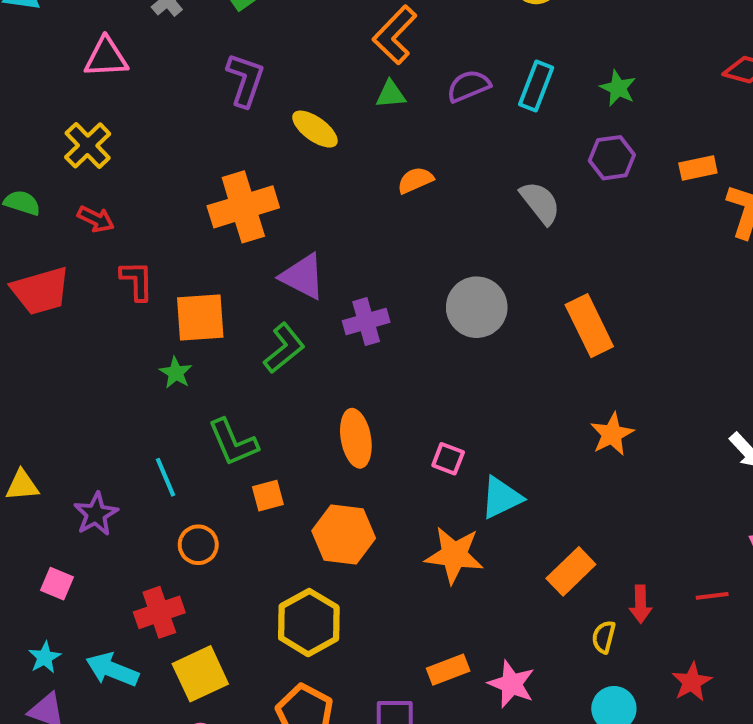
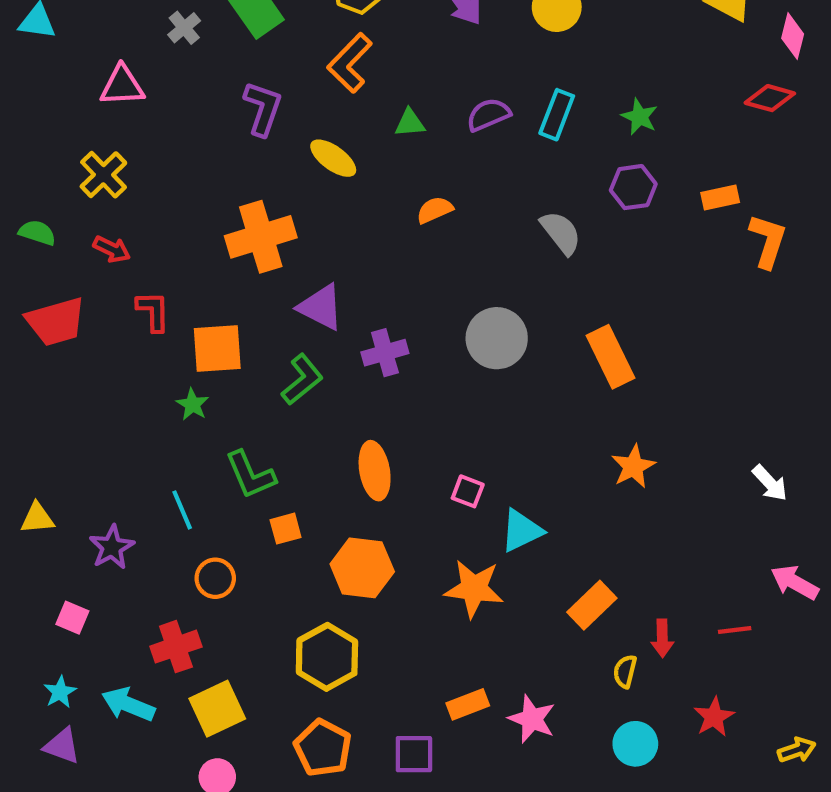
orange L-shape: (395, 35) -> (350, 63), moved

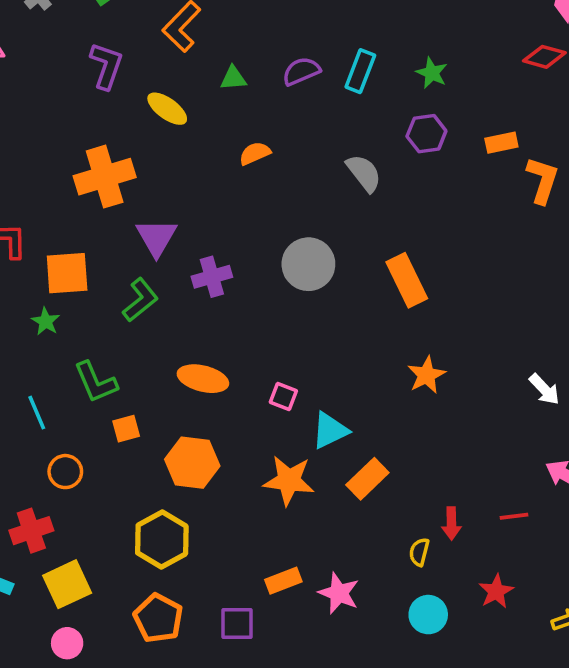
purple triangle: (321, 307) -> (156, 237), turned 33
orange ellipse: (375, 471) -> (203, 379), turned -66
orange rectangle: (592, 605) -> (367, 479), moved

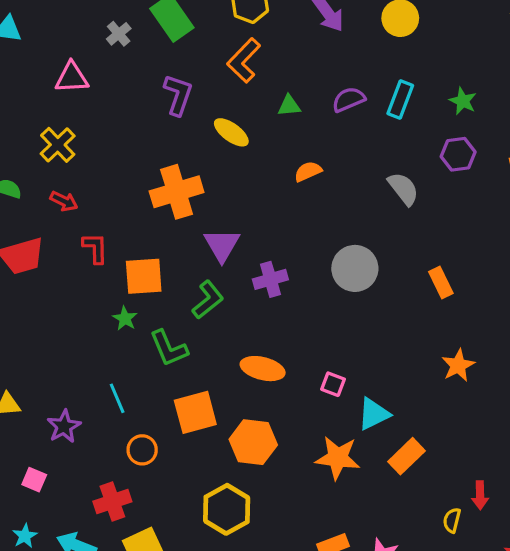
orange rectangle: (407, 280) -> (441, 283), size x0.7
green L-shape: (96, 382) -> (169, 348), moved
orange square: (126, 429) -> (195, 412), size x1.8

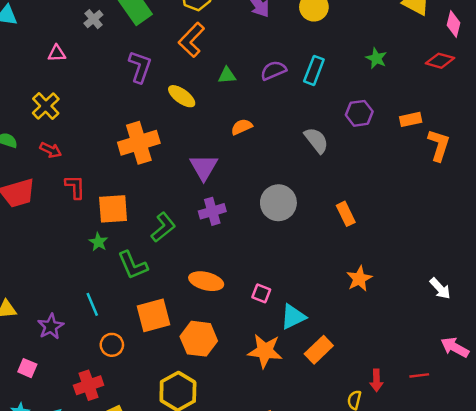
pink triangle: (72, 78) -> (57, 53), size x0.7
green star: (463, 101) -> (376, 58), moved
purple triangle: (222, 245) -> (204, 167), moved

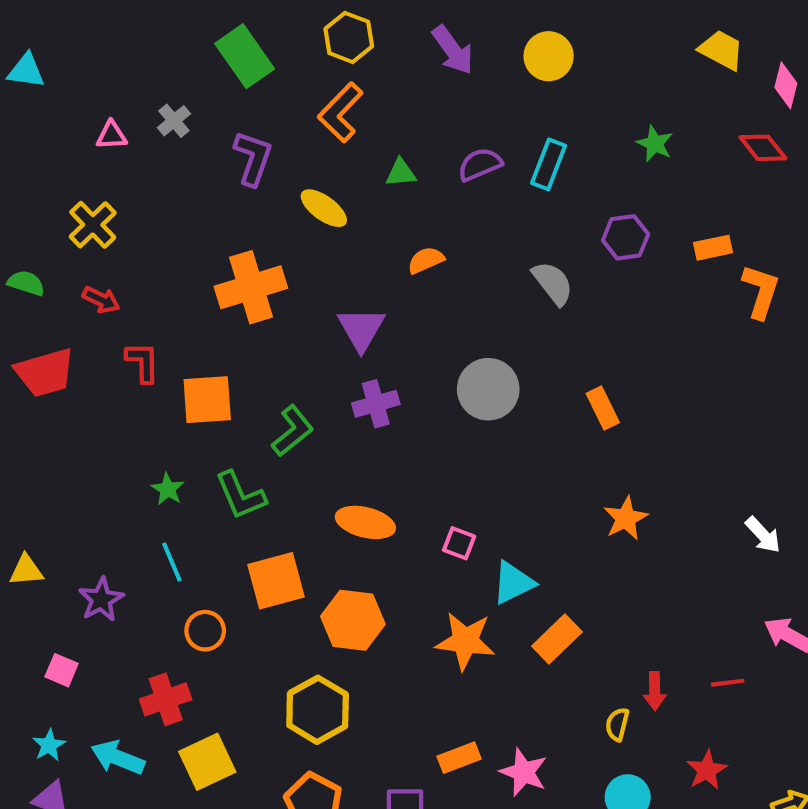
gray cross: (93, 19) -> (174, 121), moved
red diamond: (440, 61) -> (763, 148), turned 36
green star: (98, 242) -> (168, 489), moved

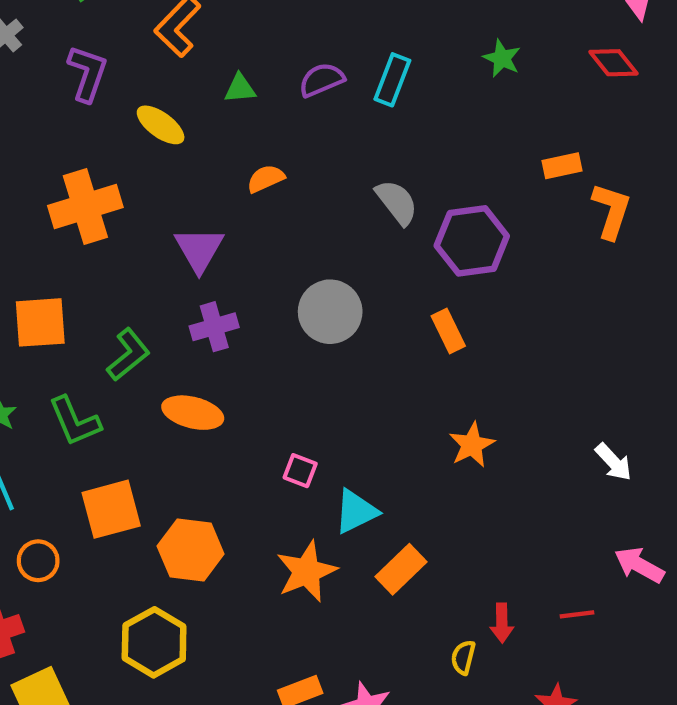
purple hexagon: (626, 237) -> (472, 241), moved, size x1.5
orange ellipse: (365, 522) -> (193, 413), moved
orange star: (465, 641) -> (307, 571), turned -30

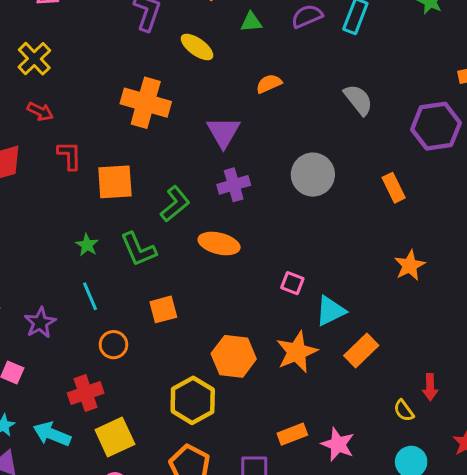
orange cross: (85, 207) -> (146, 103), turned 33
purple hexagon: (472, 241) -> (436, 126), moved
orange square: (111, 509) -> (163, 309), size x0.7
orange hexagon: (191, 550) -> (234, 356), moved
yellow semicircle: (463, 657) -> (404, 411), turned -50

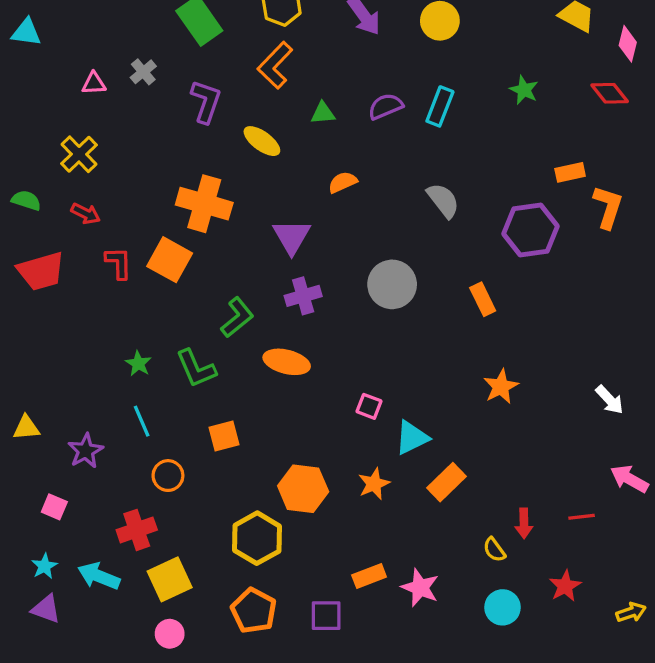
orange square: (115, 182) -> (170, 260), moved, turned 33
orange star: (297, 352) -> (374, 484), size x0.7

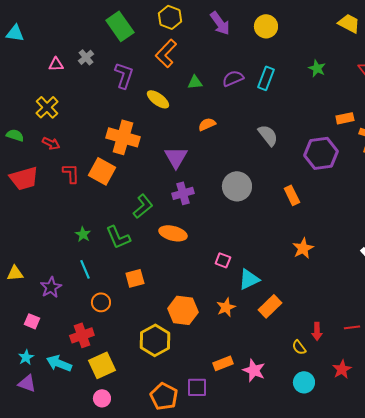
orange pentagon: (254, 611) -> (164, 396), moved

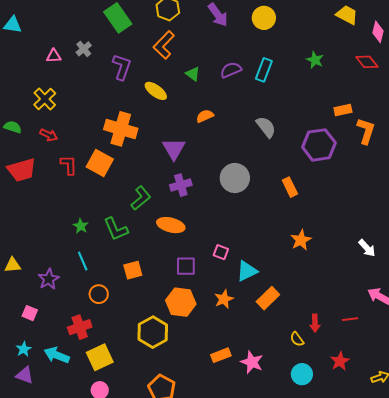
green triangle: (195, 82) -> (193, 74), turned 42
purple square: (197, 387) -> (186, 266), moved

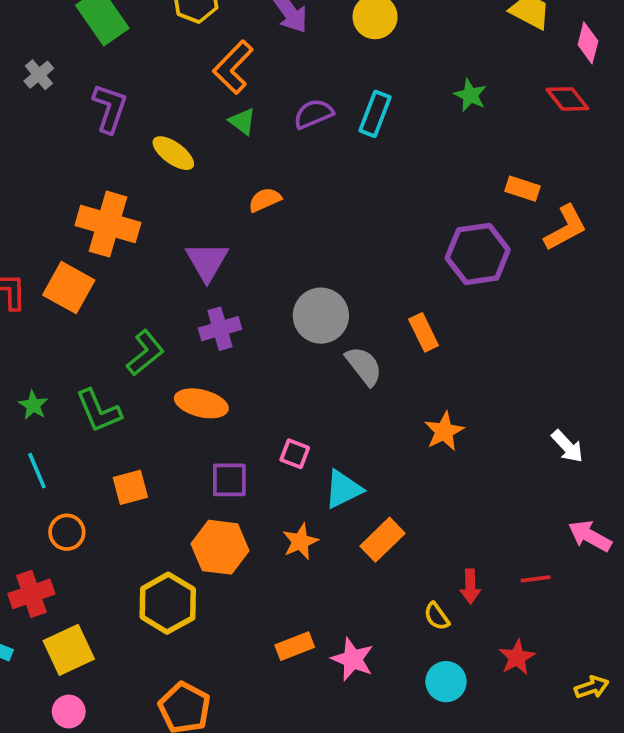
orange L-shape: (164, 45) -> (233, 67), moved
orange rectangle: (343, 110) -> (523, 189), turned 30
gray semicircle: (266, 127) -> (364, 366), moved
orange L-shape: (366, 131) -> (566, 228), turned 44

